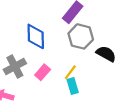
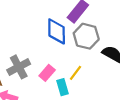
blue diamond: (36, 36) -> (57, 31), moved
cyan rectangle: (73, 86) -> (62, 87), moved

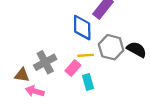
gray hexagon: (86, 36) -> (111, 47), moved
yellow line: (76, 73) -> (86, 55), moved, turned 49

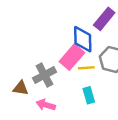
pink rectangle: (73, 68) -> (72, 57), moved, size x1.5
pink arrow: (35, 91) -> (46, 105), moved

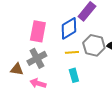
blue diamond: (83, 39) -> (69, 28), turned 60
pink rectangle: (72, 57) -> (38, 31), moved, turned -30

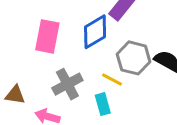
yellow line: (72, 52) -> (112, 79), moved, turned 32
gray cross: (37, 58) -> (67, 84), moved

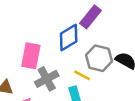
pink rectangle: (47, 36) -> (31, 56), moved

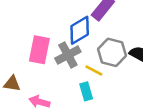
gray cross: (47, 79) -> (68, 55), moved

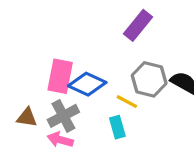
blue diamond: (80, 30) -> (87, 84), moved, turned 56
gray cross: (68, 55) -> (63, 116), moved

